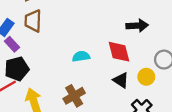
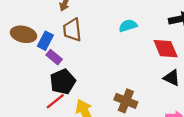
cyan semicircle: (81, 56) -> (128, 26), moved
brown cross: (74, 96) -> (126, 101), turned -30

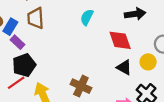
cyan semicircle: (128, 26) -> (87, 17), turned -49

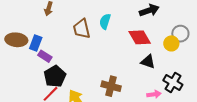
brown trapezoid: (36, 18) -> (82, 29), moved
yellow circle: (148, 62) -> (171, 43), moved

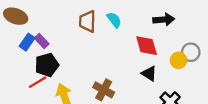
cyan semicircle: (105, 22) -> (114, 20), turned 112
blue rectangle: (36, 43) -> (27, 42), moved

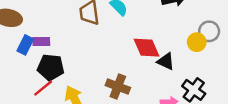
purple rectangle: (42, 41) -> (41, 41), turned -40
red diamond: (147, 46) -> (146, 48), moved
black pentagon: (47, 65) -> (51, 67), turned 30

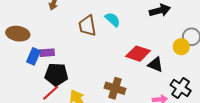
red diamond: (146, 48) -> (138, 54), turned -45

